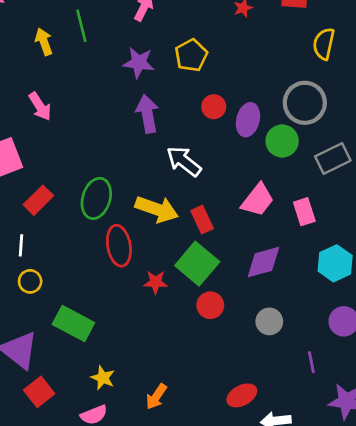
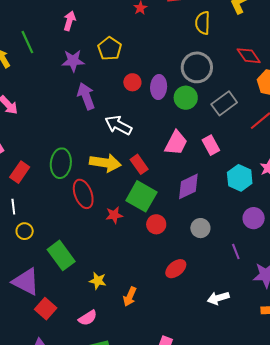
green rectangle: (73, 324) -> (61, 255), turned 36
yellow star: (103, 378) -> (98, 281), moved
red ellipse: (242, 395) -> (176, 269), moved

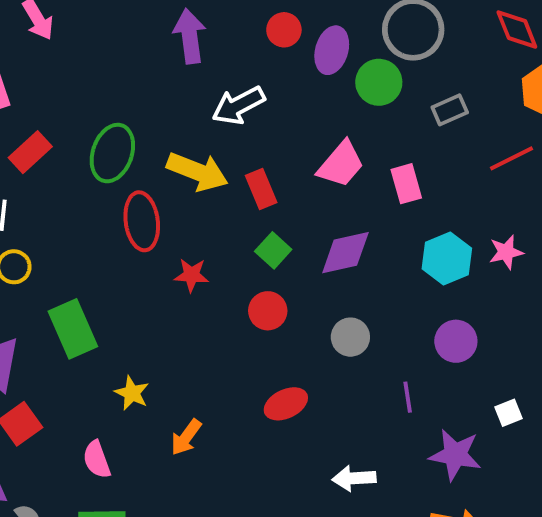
gray rectangle: (224, 103) -> (450, 110), size x0.7
white arrow: (118, 125) -> (238, 105), turned -68
green square: (141, 196) -> (273, 250), moved, size x0.6
pink semicircle: (88, 318) -> (97, 459), turned 90

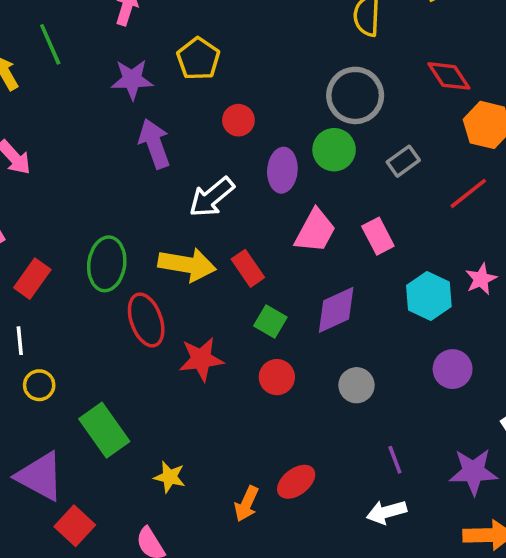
purple ellipse: (332, 50) -> (282, 170), moved
red star: (192, 275) -> (201, 359), size x1.4
purple line: (408, 397) -> (395, 460), moved
red ellipse: (286, 404) -> (296, 482), moved
orange arrow: (186, 437) -> (247, 504), moved

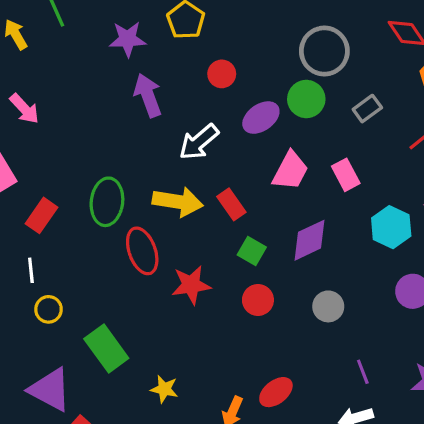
purple ellipse: (282, 170) -> (261, 118), turned 51

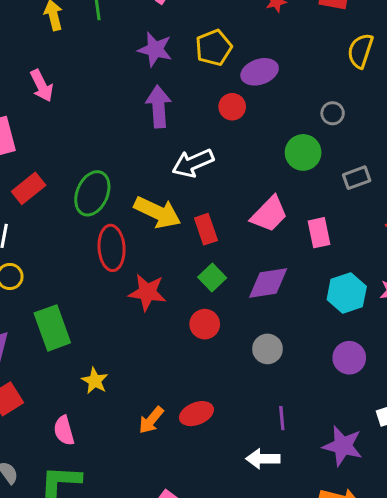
gray circle: (324, 51) -> (333, 113), size x0.5
purple ellipse: (261, 118) -> (260, 72), moved

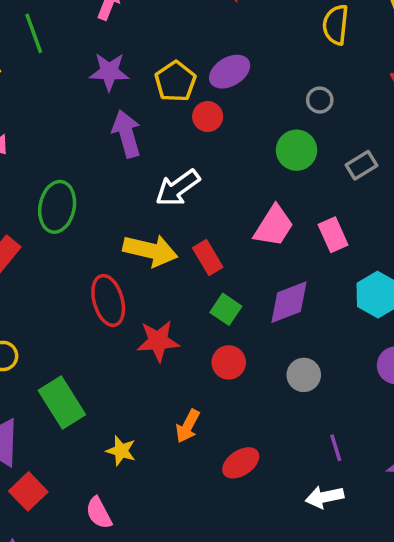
yellow pentagon: (214, 48) -> (175, 81), moved
green ellipse: (92, 193) -> (57, 207), moved
orange arrow: (151, 420) -> (188, 426), moved

